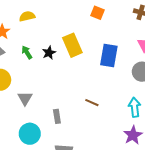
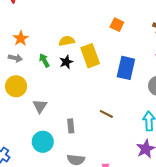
yellow semicircle: (27, 16) -> (67, 41), moved

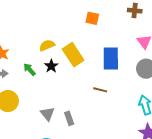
gray triangle: (40, 106) -> (47, 114), moved
brown line: (106, 114) -> (100, 90), moved
gray rectangle: (71, 126) -> (69, 118), moved

